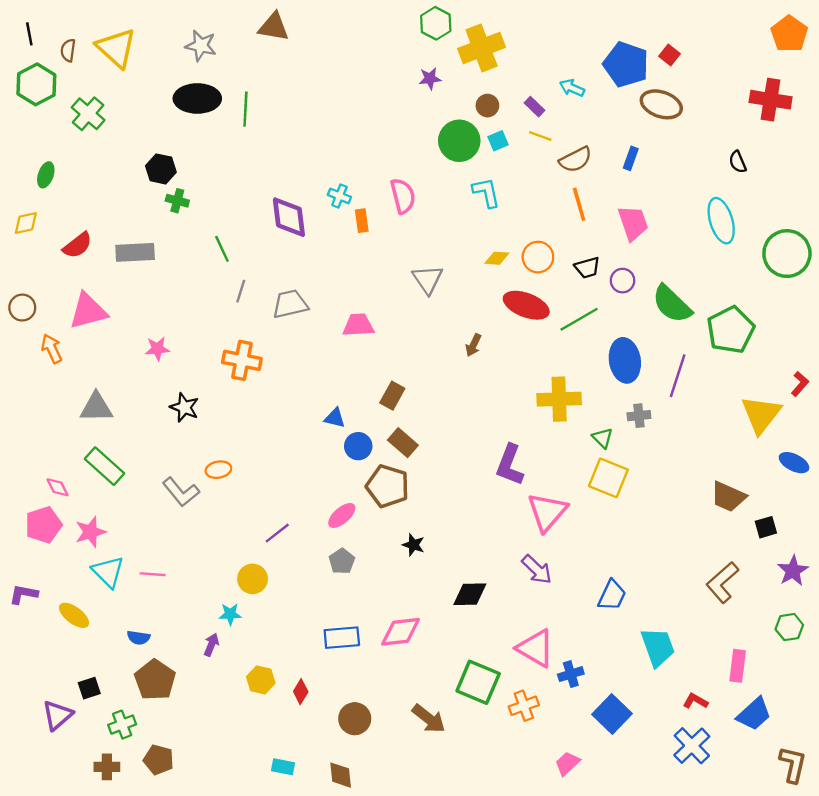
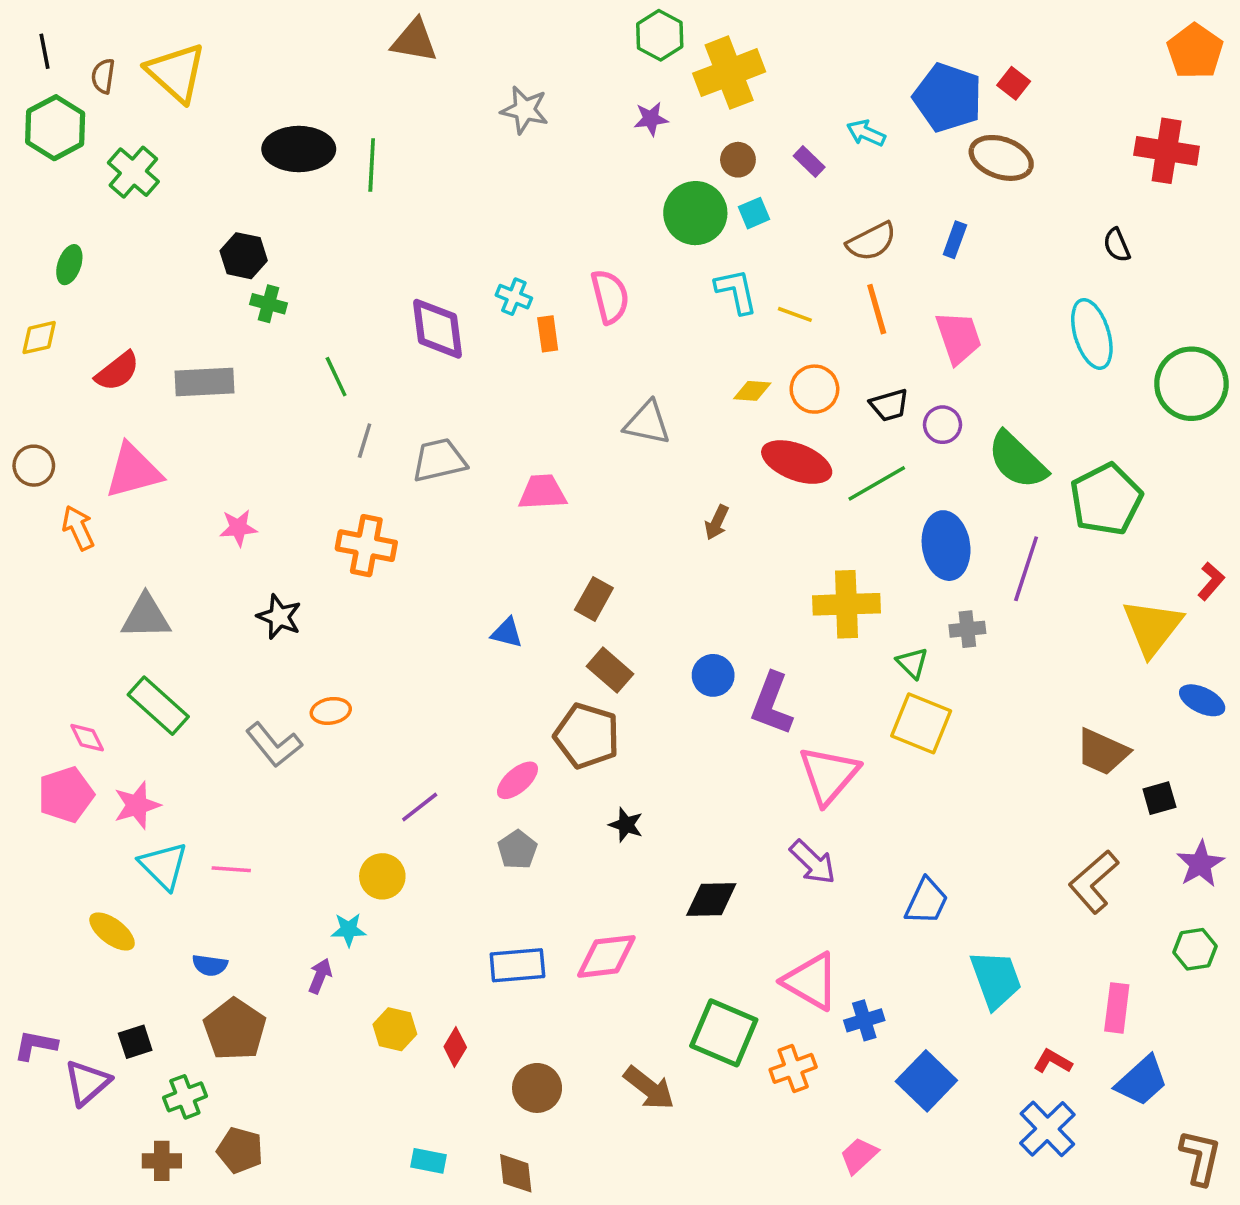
gray star: (201, 46) -> (525, 110), moved
yellow line: (540, 136) -> (795, 314), moved
gray triangle: (428, 279) -> (647, 423), turned -44
blue circle: (358, 446) -> (713, 675), moved
purple L-shape: (23, 594) -> (36, 1045), moved

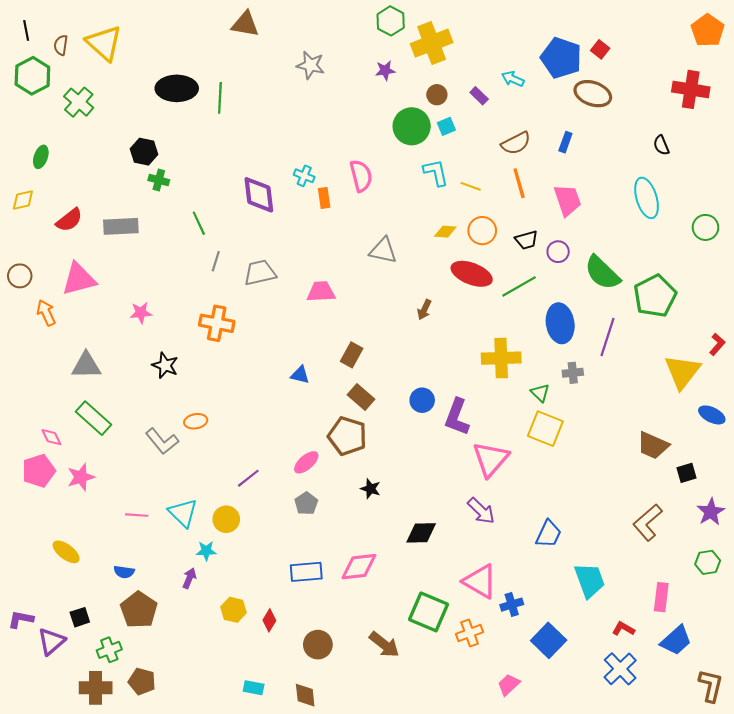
green circle: (1191, 384) -> (706, 227), size x0.6
cyan triangle: (164, 866) -> (183, 513), moved
brown cross: (162, 1161) -> (96, 688), size x1.4

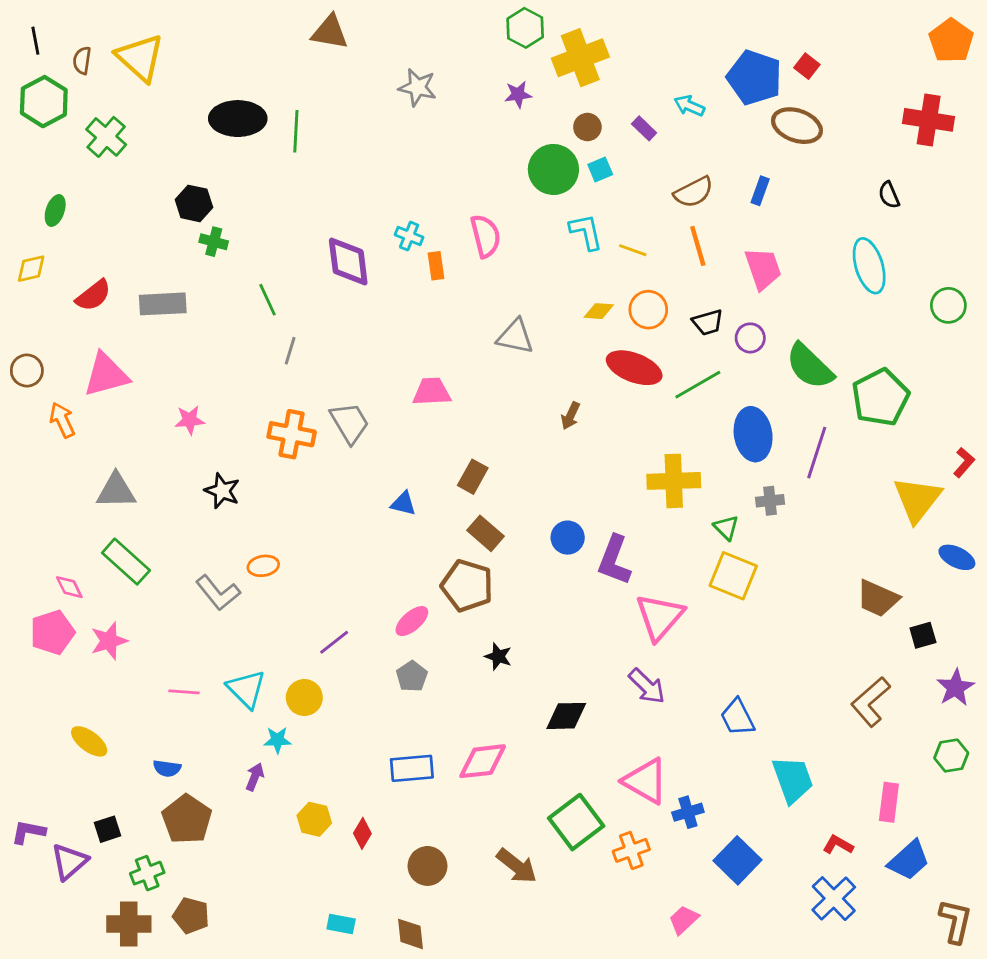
gray trapezoid: (260, 273) -> (350, 423), moved, turned 72
blue trapezoid: (549, 534) -> (737, 717), turned 128
green square: (428, 612) -> (576, 822), turned 30

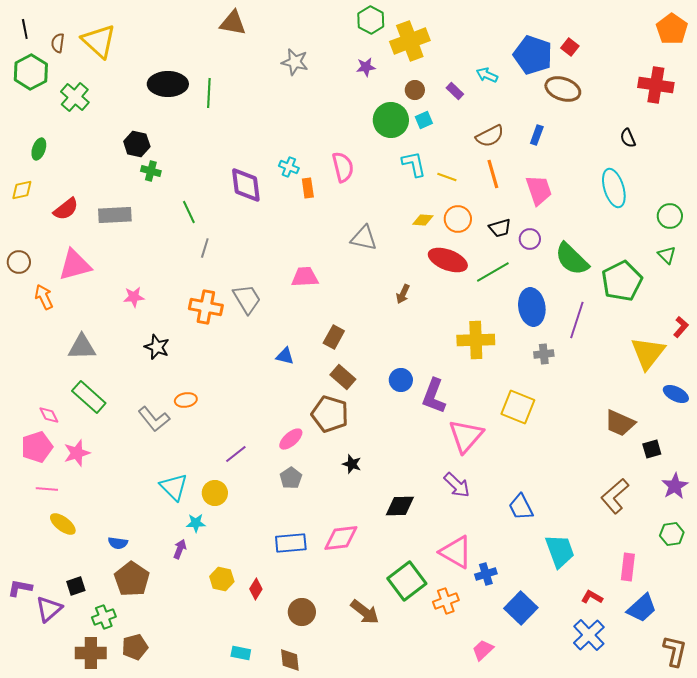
green triangle: (726, 528) -> (667, 255), moved
pink line: (184, 692) -> (47, 489), moved
brown pentagon: (191, 916) -> (135, 647), turned -30

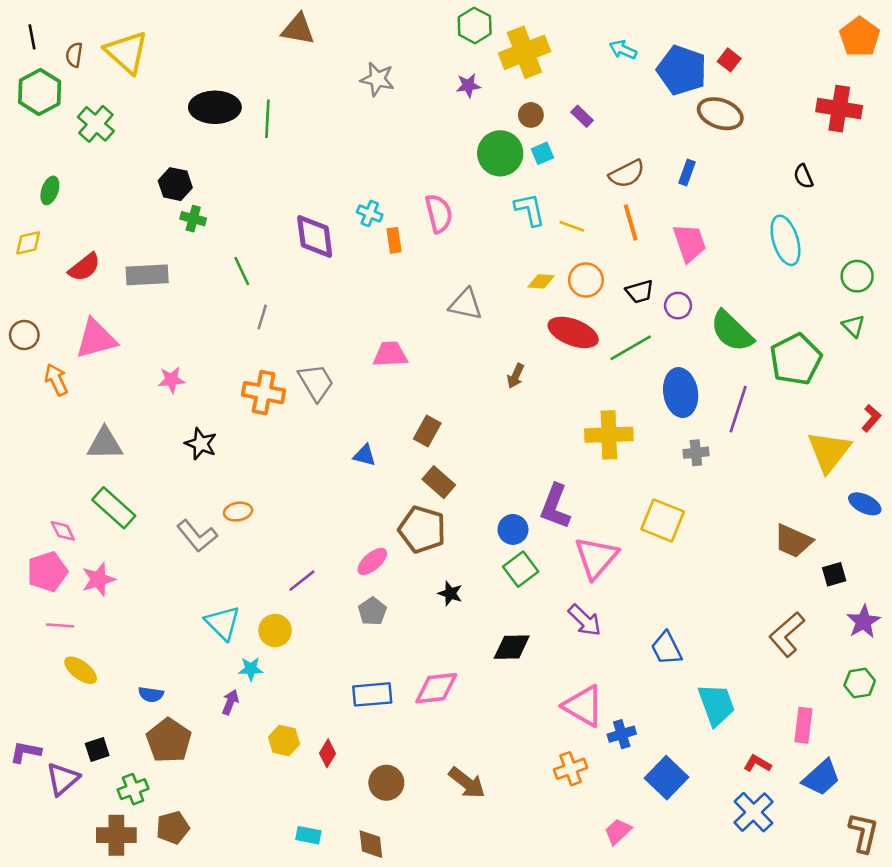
cyan arrow: (487, 75) -> (623, 50), moved
blue circle: (401, 380) -> (513, 529), moved
green square: (407, 581) -> (521, 569), moved, size x0.7

